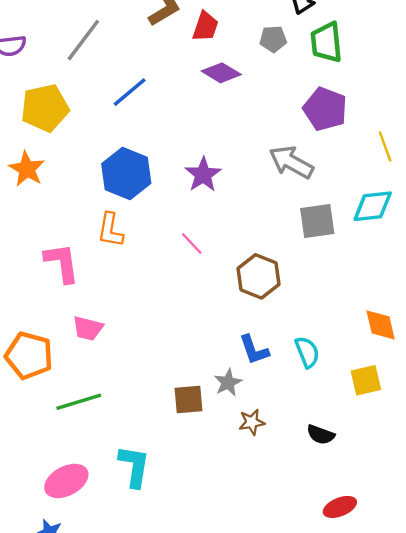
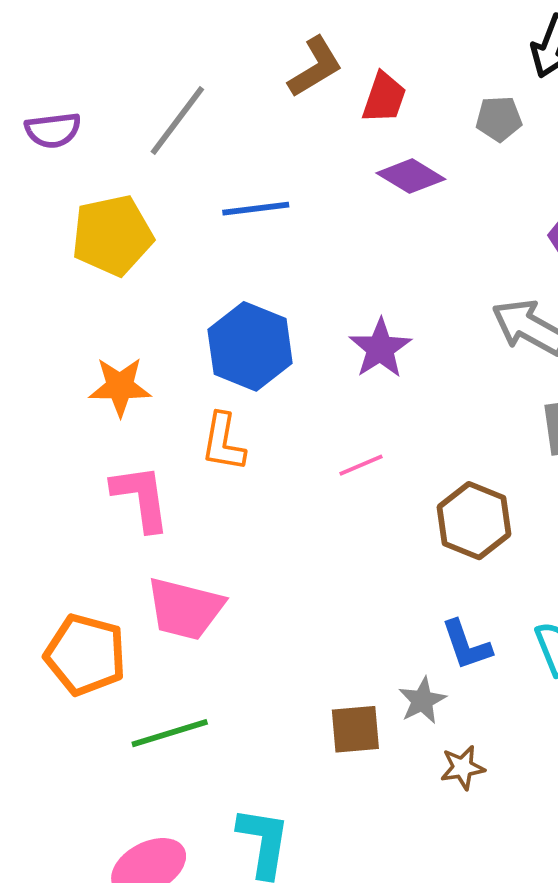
blue line: (130, 92) -> (256, 209), turned 33
orange star: (27, 169) -> (120, 387), moved, turned -30
pink line: (192, 244) -> (361, 465), turned -70
pink trapezoid: (88, 328) -> (185, 609), size x1.5

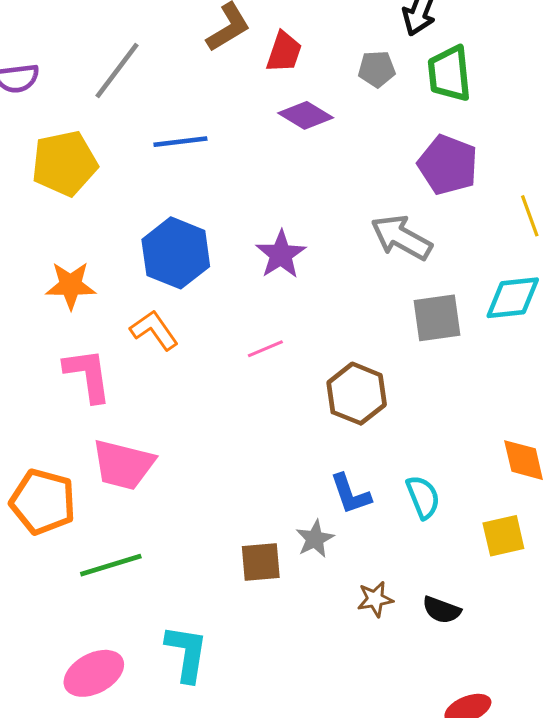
orange L-shape: (223, 442) -> (154, 330), turned 135
brown star: (463, 768) -> (375, 599), moved

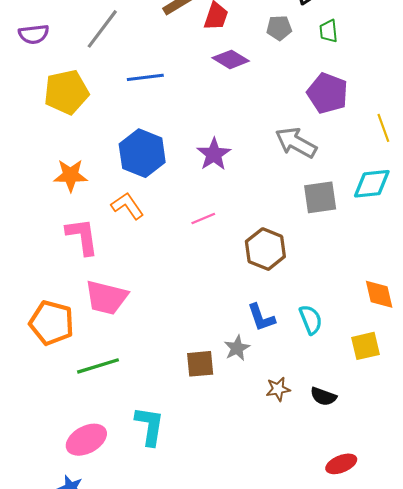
green trapezoid: (449, 74) -> (329, 31), size x0.6

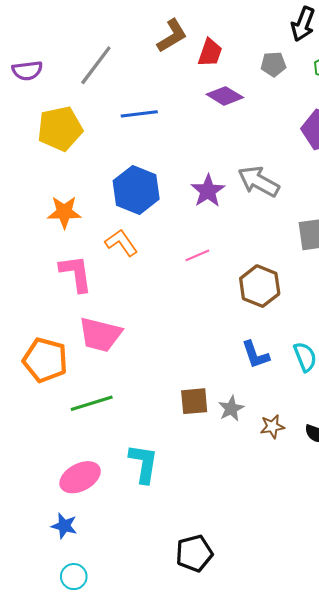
gray arrow: (296, 143) -> (259, 181), moved
gray star: (237, 348) -> (231, 409), moved

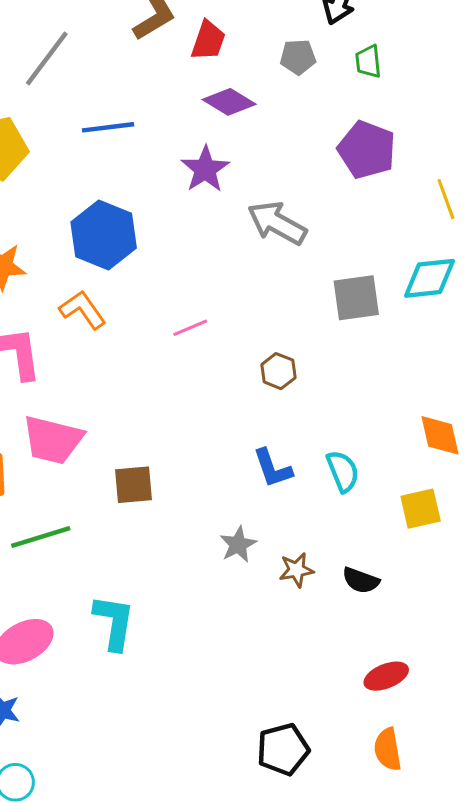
purple star: (208, 191) -> (205, 169), moved
brown hexagon: (260, 286) -> (278, 371), size x0.6
brown square: (194, 401) -> (133, 485), moved
black pentagon: (194, 553) -> (283, 749), moved

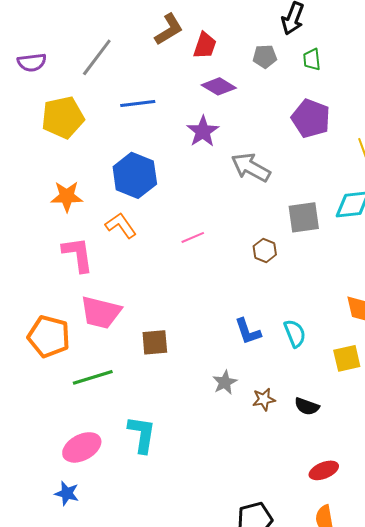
brown hexagon: (278, 371) -> (265, 250), moved

